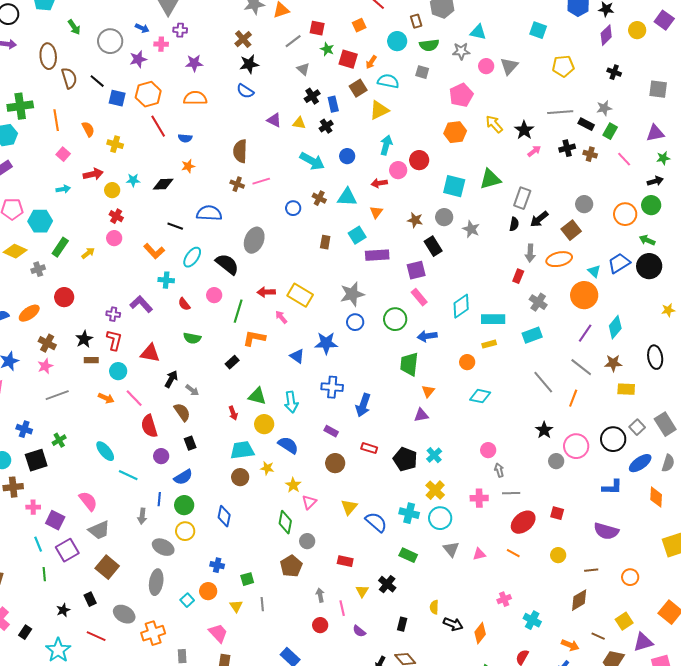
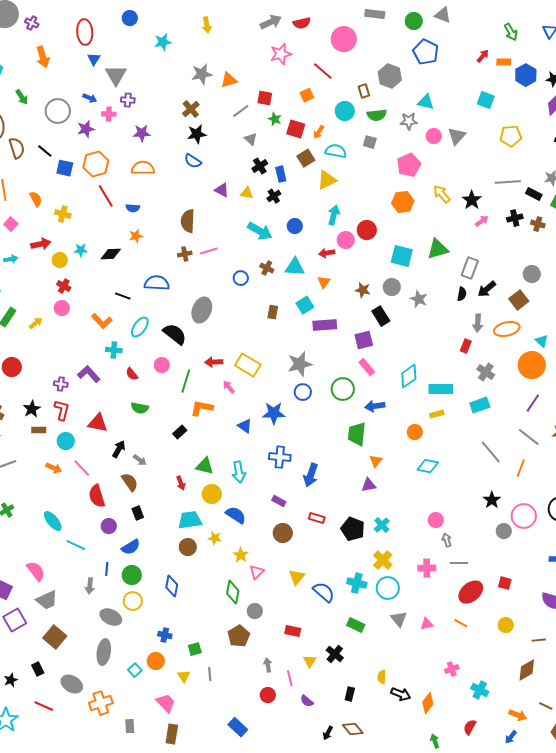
brown cross: (237, 184) -> (185, 254), turned -32

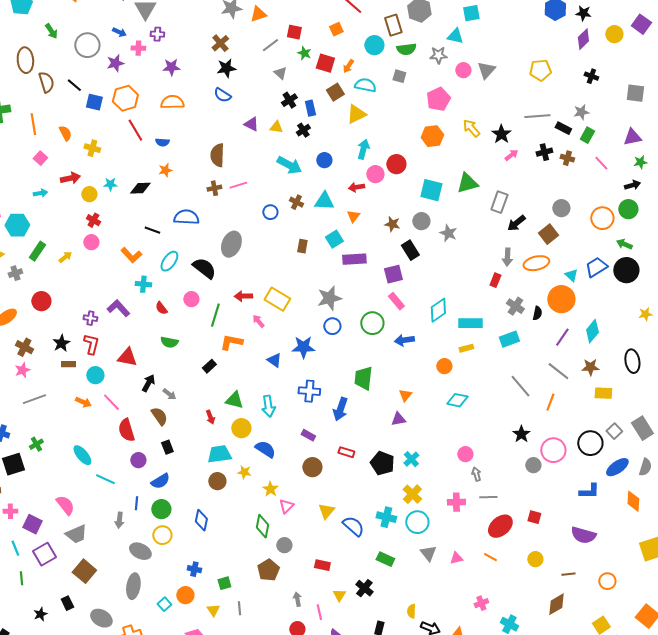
brown rectangle: (364, 91) -> (393, 25), size x1.5
cyan square: (486, 100) -> (471, 13), moved, turned -30
black semicircle: (462, 294) -> (537, 313), moved
green trapezoid: (357, 434) -> (363, 378), moved

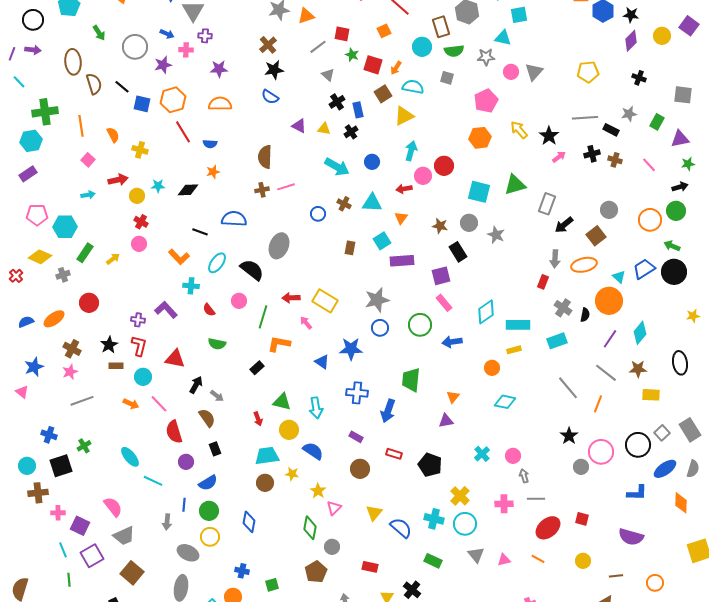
green rectangle: (587, 135) -> (657, 122), moved
cyan cross: (411, 459) -> (482, 454), moved

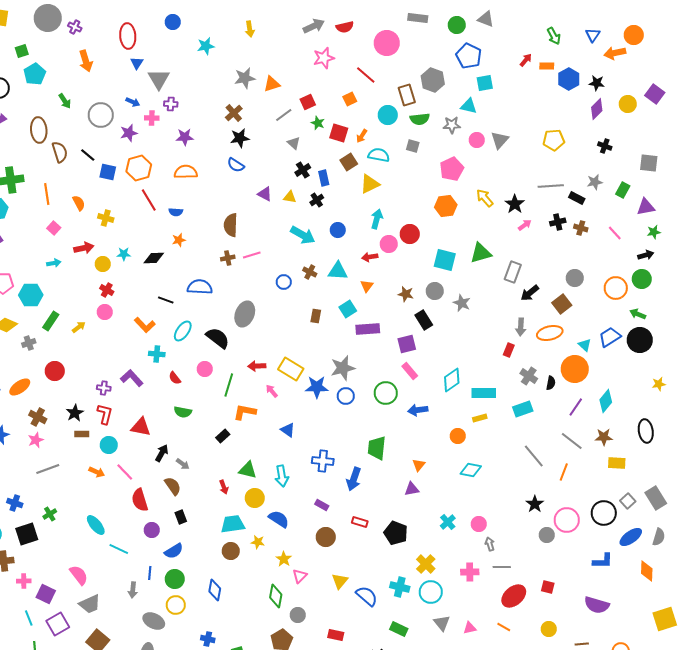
red square: (342, 34) -> (308, 102), turned -35
blue star: (351, 349) -> (317, 387), moved

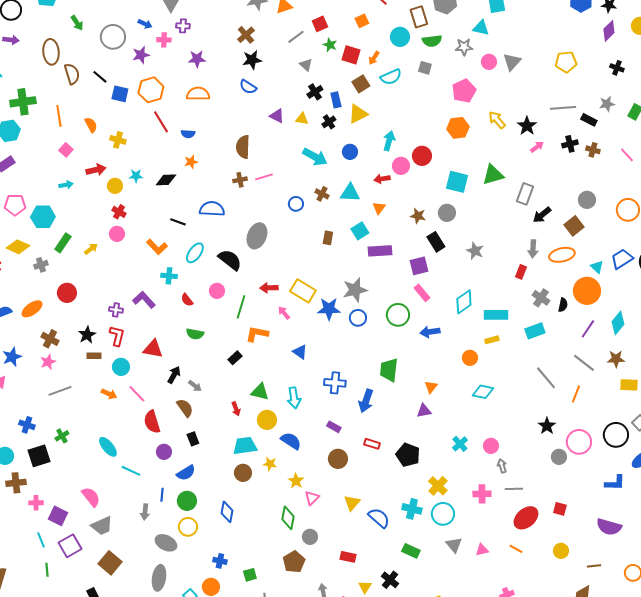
cyan semicircle: (379, 155) -> (391, 77), turned 145
yellow triangle: (370, 184) -> (358, 114), moved
gray star: (462, 303) -> (475, 251), moved

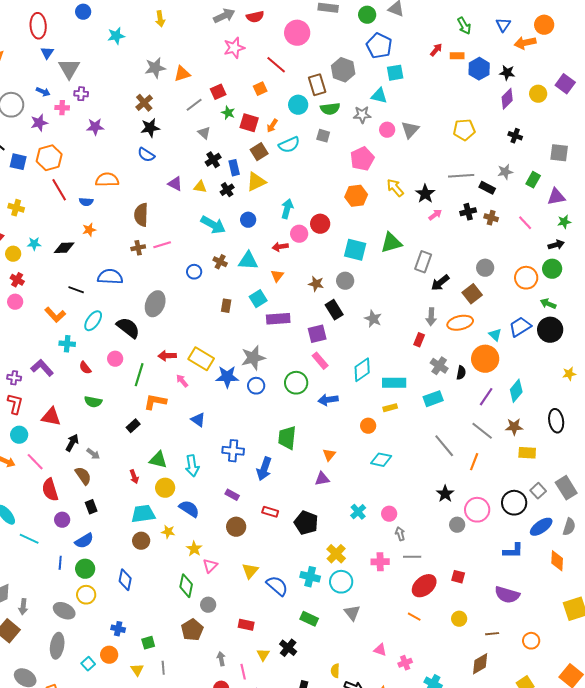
orange semicircle: (198, 94) -> (107, 180), moved
gray arrow: (145, 512) -> (23, 607), moved
pink triangle: (482, 550) -> (380, 650), moved, turned 32

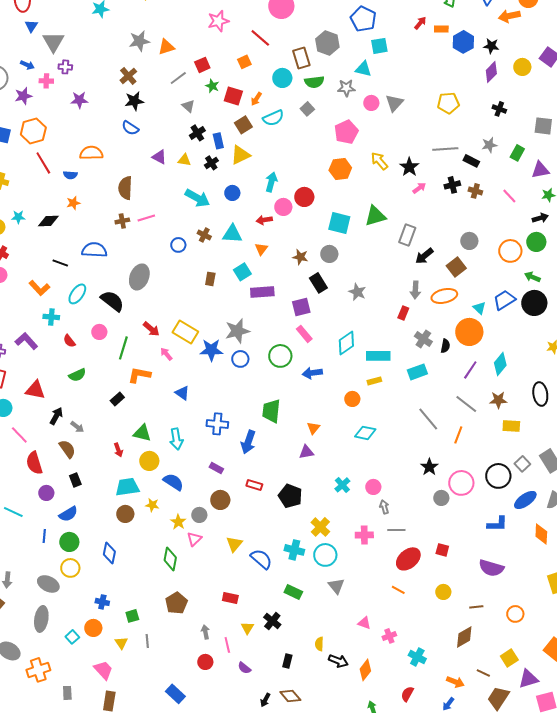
gray square: (323, 136) -> (307, 109), turned 32
red arrow: (167, 356) -> (151, 329), turned -138
green semicircle: (93, 402) -> (77, 375), turned -36
gray circle: (208, 605) -> (199, 515), moved

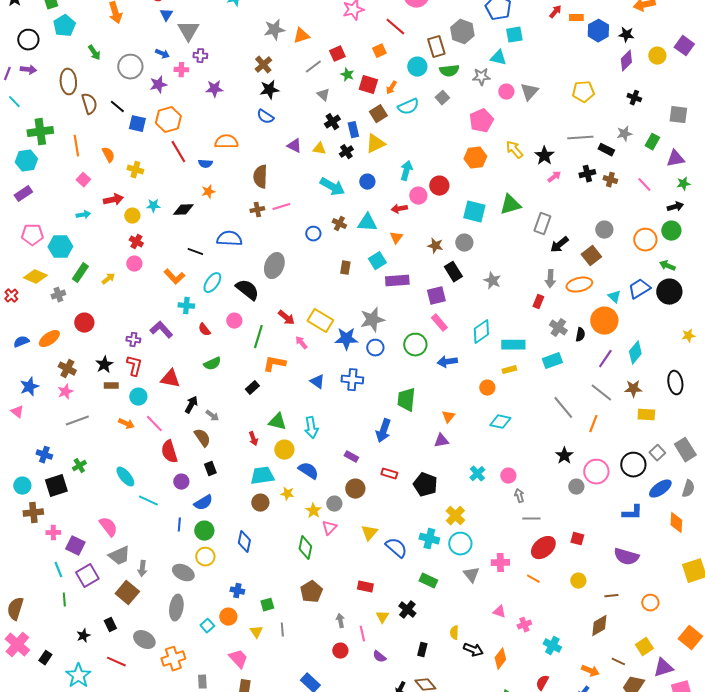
blue cross: (217, 424) -> (352, 380), moved
pink cross: (364, 535) -> (500, 563), moved

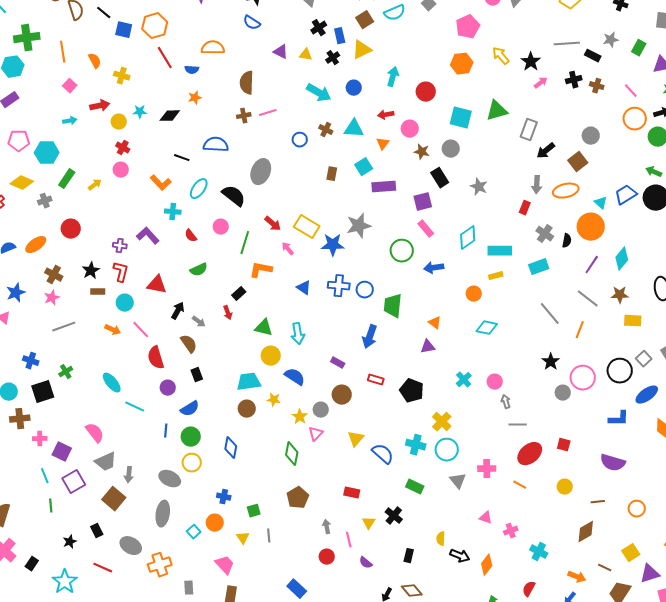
pink circle: (418, 196) -> (410, 129), moved
orange circle: (645, 240) -> (635, 119), moved
blue circle: (375, 348) -> (365, 290), moved
orange triangle: (448, 417) -> (435, 323), turned -32
red arrow: (253, 439) -> (228, 313), moved

